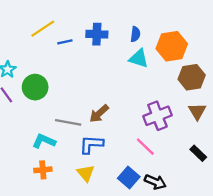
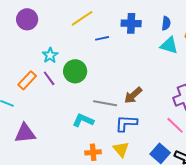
blue line: (65, 42) -> (102, 38), moved
orange cross: (43, 170) -> (93, 152), moved

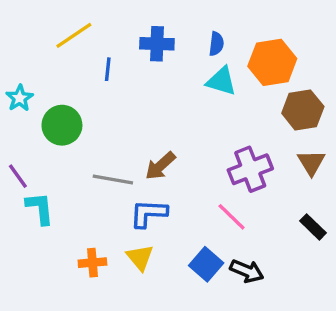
blue line: (102, 38) -> (108, 69), turned -72
purple line: (49, 78) -> (18, 176), moved
cyan L-shape: (83, 120) -> (40, 208), moved, turned 60

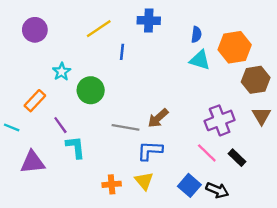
blue cross: (157, 44) -> (149, 21), moved
black rectangle: (313, 227) -> (237, 158), moved

